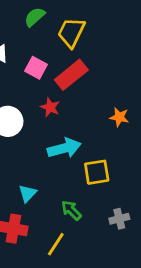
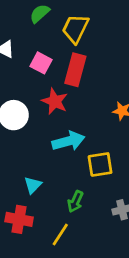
red rectangle: (71, 75) -> (75, 70), turned -36
red star: (50, 107) -> (55, 101), size x1.4
green arrow: (71, 210) -> (75, 202), turned -110

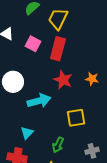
red star: (55, 101) -> (63, 80), moved
cyan arrow: (68, 141) -> (39, 101), moved

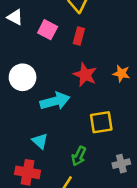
red rectangle: (58, 49) -> (79, 36), size x0.6
cyan triangle: (27, 133) -> (40, 141), turned -32

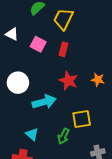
green arrow: (79, 156) -> (63, 136), moved

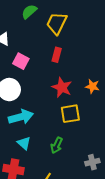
pink square: (38, 44) -> (21, 61), moved
cyan arrow: (44, 102) -> (21, 117), moved
yellow square: (82, 119) -> (70, 114), moved

